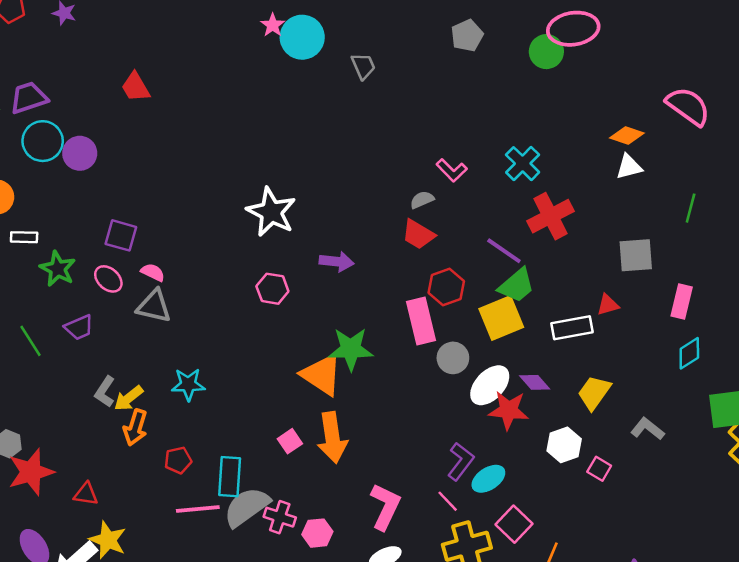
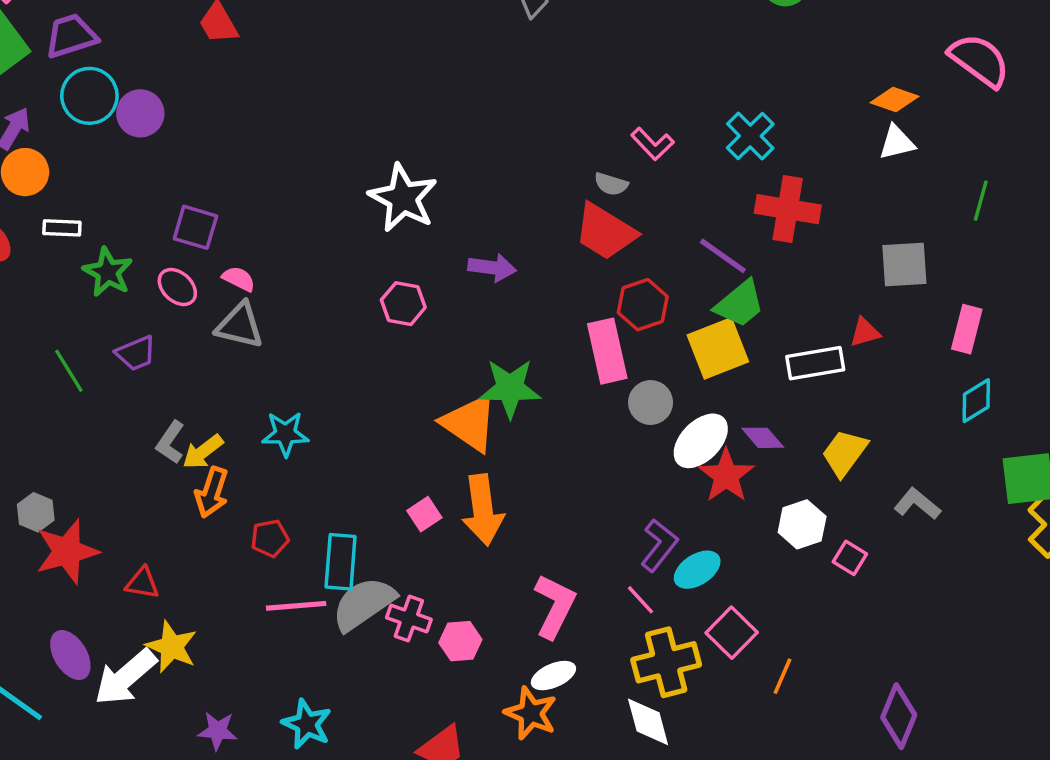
gray semicircle: (422, 200) -> (611, 184), turned -140
red cross: (551, 216) -> (788, 209), turned 36
red trapezoid: (418, 234) -> (605, 232), size x1.4
red star: (509, 410) -> (726, 476), turned 30

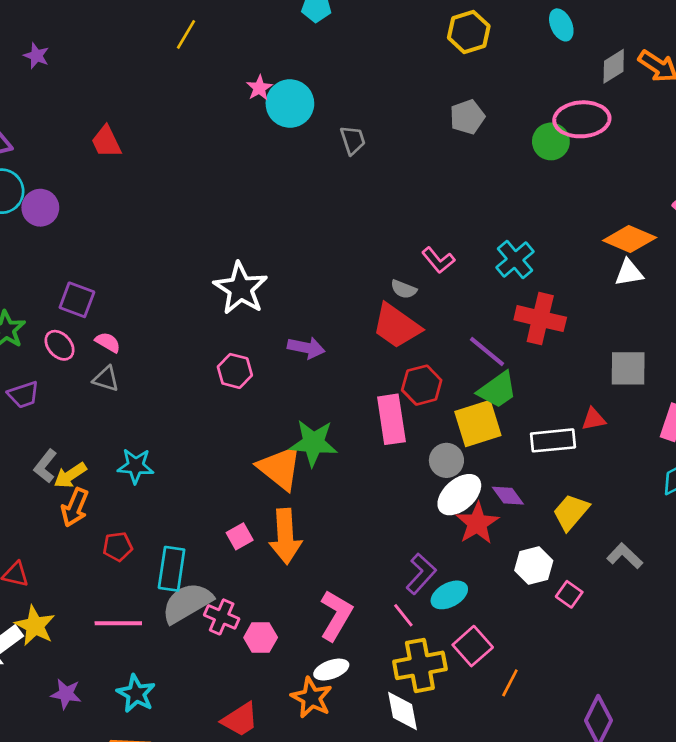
orange diamond: (894, 99) -> (630, 239), size x1.4
gray triangle: (240, 326) -> (106, 379), size x0.7
gray circle: (651, 402) -> (446, 460), moved
pink line: (296, 606) -> (118, 623), moved

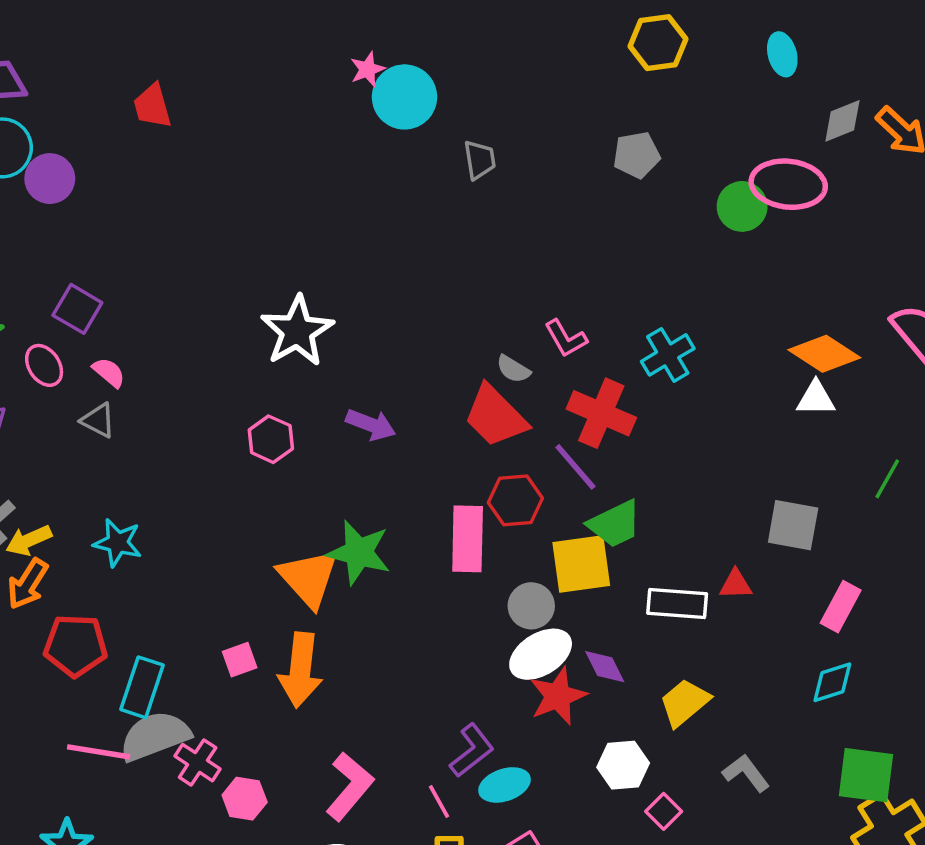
red cross: (540, 319) -> (601, 413), moved
purple line: (487, 351) -> (575, 467), moved
red pentagon: (118, 547) -> (76, 646), size x1.6
pink line: (118, 623) -> (99, 752), moved

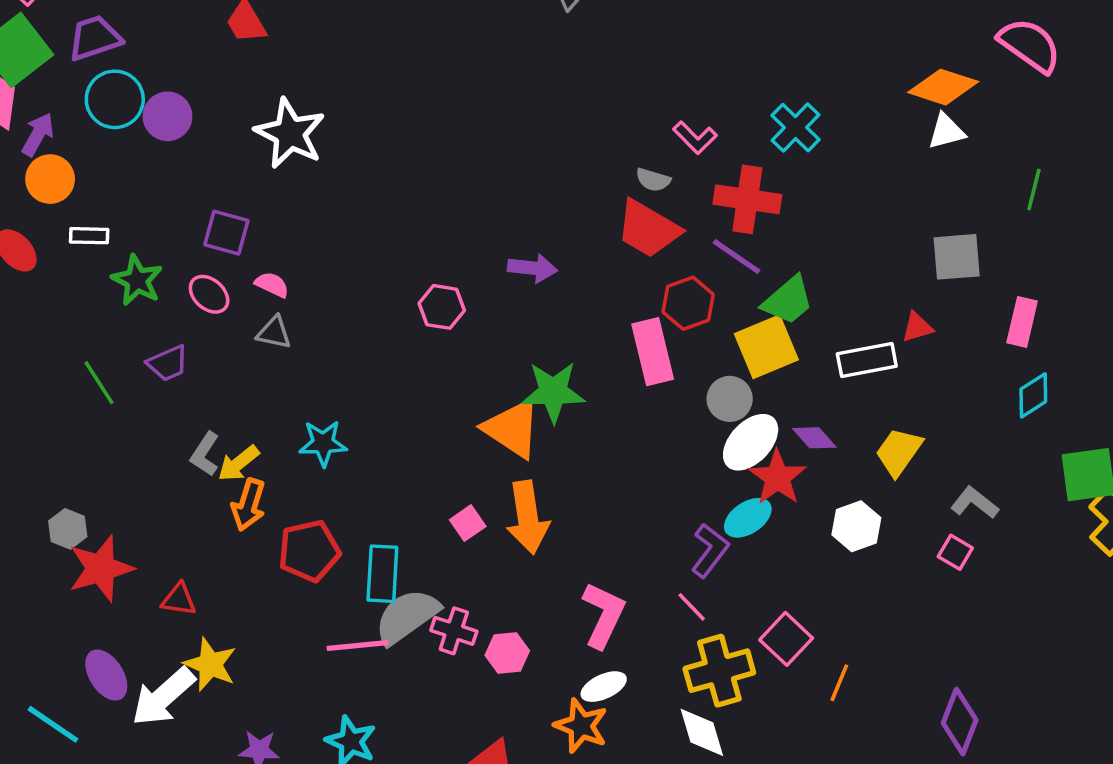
white star: (297, 331) -> (290, 133), moved
cyan ellipse: (505, 785) -> (748, 518), moved
pink square: (664, 811) -> (955, 552), moved

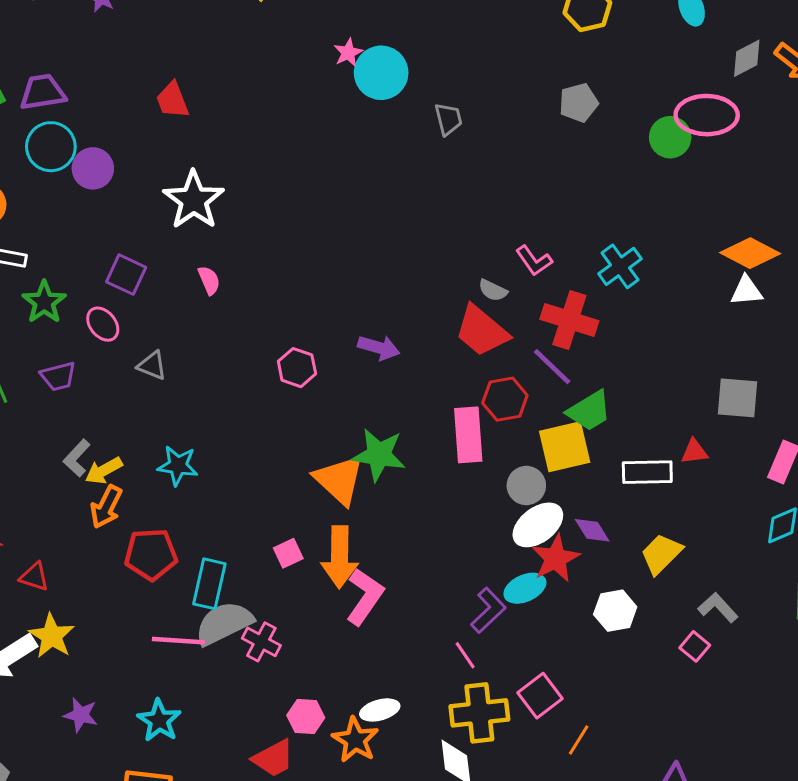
pink semicircle: (272, 285) -> (209, 280), moved, turned 32
pink L-shape: (603, 615) -> (365, 597), moved
pink hexagon: (507, 653) -> (306, 716), moved

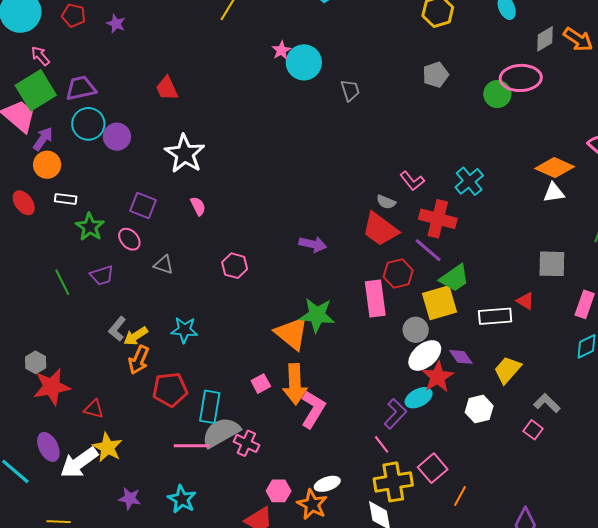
pink hexagon: (297, 368) -> (235, 266), moved
red triangle: (694, 452) -> (525, 301), turned 42

